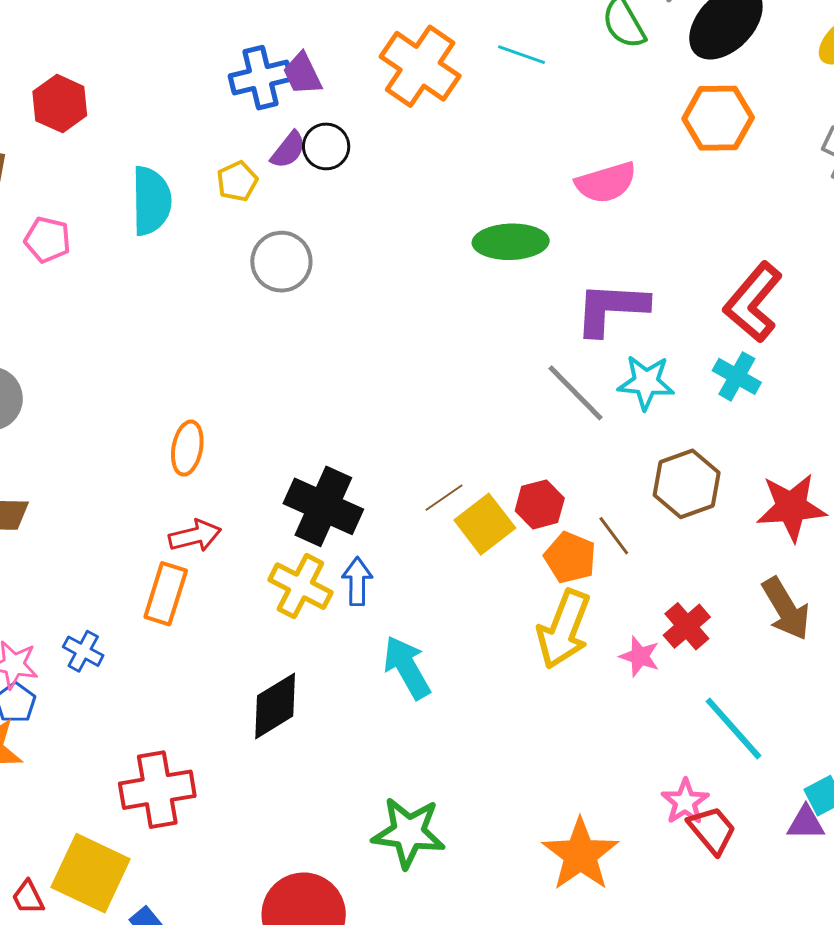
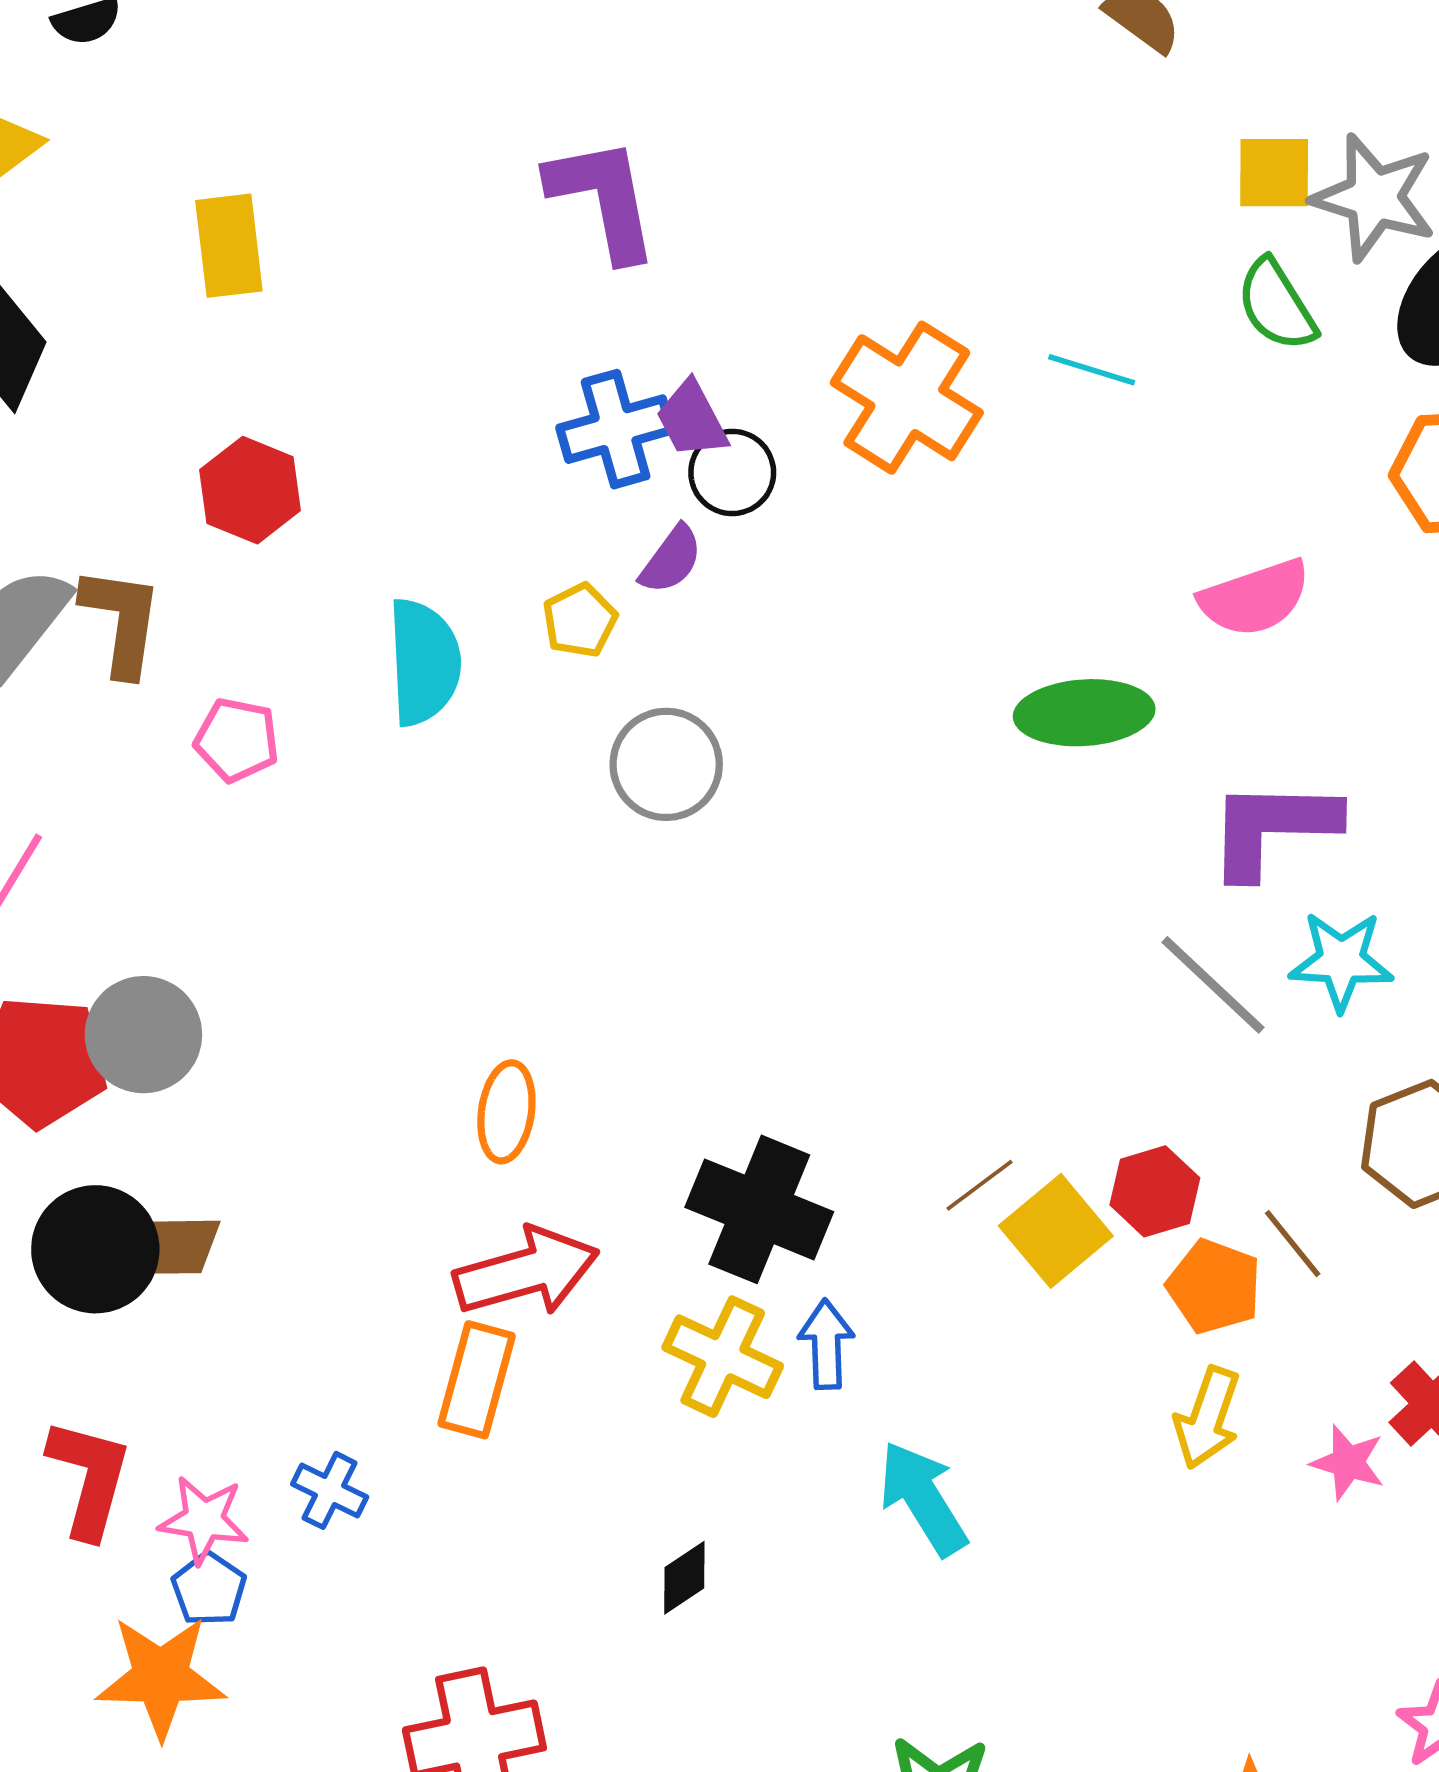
black circle: (326, 146) -> (732, 472), moved
red arrow: (195, 536) -> (526, 1272), size x1.5
yellow arrow: (564, 629) -> (1207, 1418), size x0.7
black diamond: (275, 706) -> (684, 1578), size x0.6

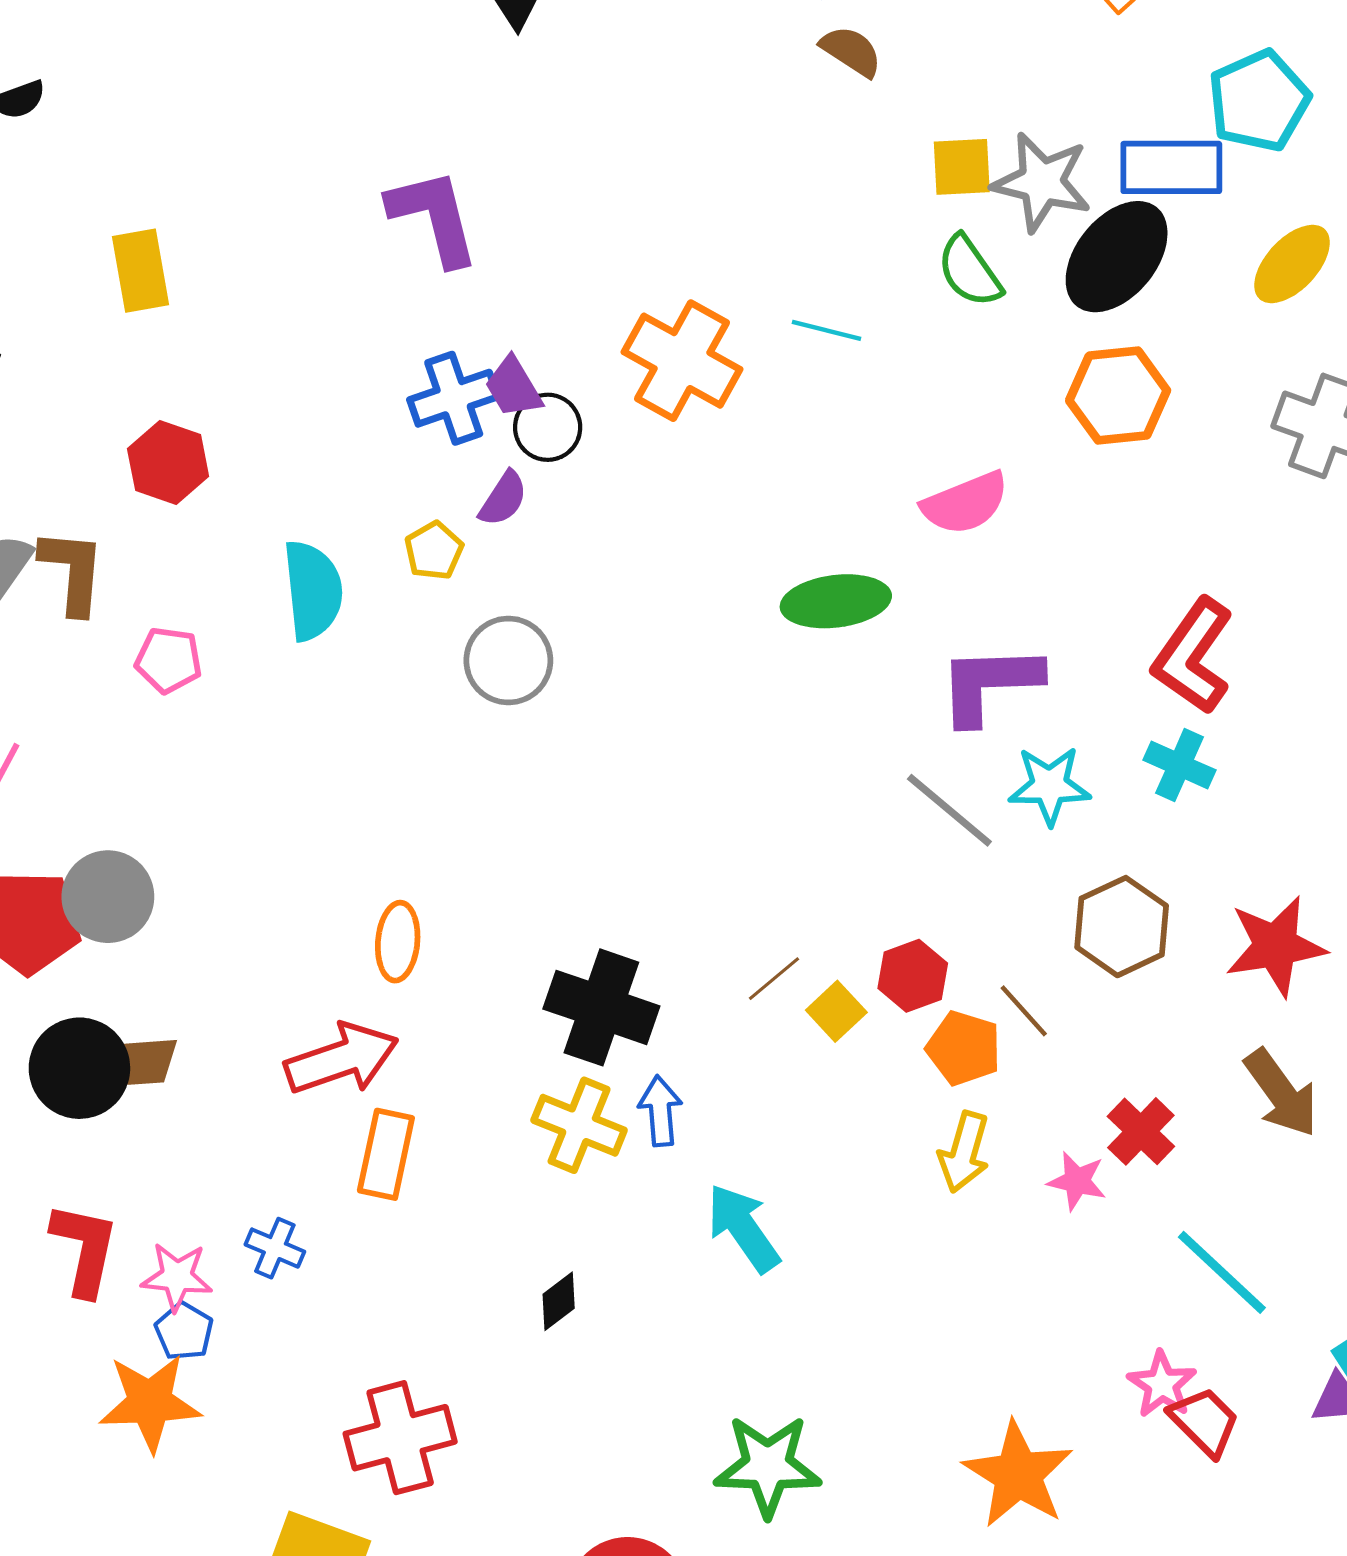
yellow square: (1056, 1231) -> (836, 1011), size x0.7
red arrow: (526, 1272) -> (342, 1059), moved

